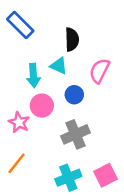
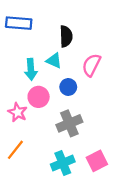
blue rectangle: (20, 25) -> (19, 23), turned -40

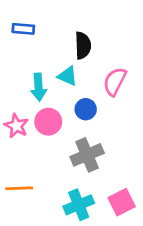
blue rectangle: (19, 23) -> (23, 29), size x0.7
pink star: (18, 112) -> (16, 126), moved
orange line: (15, 150) -> (19, 188), turned 50

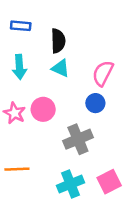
black semicircle: (83, 45) -> (58, 41), moved
cyan arrow: (39, 87) -> (19, 67), moved
blue circle: (86, 109) -> (95, 103), moved

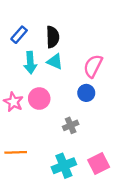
blue rectangle: (21, 26) -> (19, 35), moved, turned -54
cyan arrow: (19, 67) -> (30, 63), moved
gray cross: (78, 139) -> (71, 125), size x0.6

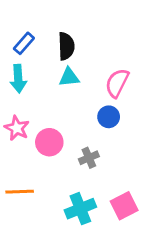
cyan triangle: (55, 62) -> (69, 77), turned -30
cyan arrow: (30, 63) -> (18, 79), moved
pink circle: (39, 99) -> (49, 142), moved

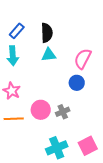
pink circle: (49, 142) -> (41, 110), moved
orange line: (20, 192) -> (14, 119), moved

